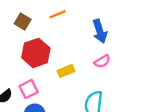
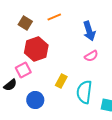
yellow rectangle: (66, 71) -> (61, 81), moved, turned -40
pink square: (29, 89) -> (23, 70), moved

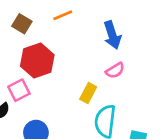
yellow rectangle: (61, 81) -> (88, 93), moved

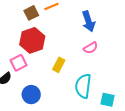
brown square: (22, 24) -> (31, 13), moved, turned 32
yellow rectangle: (88, 93) -> (59, 65), moved

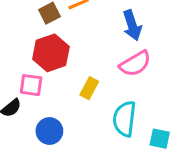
pink semicircle: (91, 48) -> (135, 64), size x1.5
pink square: (18, 63) -> (31, 85), turned 35

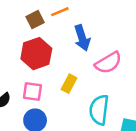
blue arrow: (132, 25) -> (82, 38), moved
pink square: (31, 85) -> (32, 91), moved

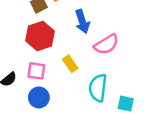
yellow rectangle: (69, 84) -> (70, 64), turned -63

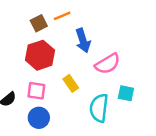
cyan square: (126, 104) -> (126, 93), moved

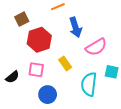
brown square: (39, 23) -> (22, 19), moved
blue circle: (39, 118) -> (48, 95), moved

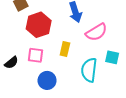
yellow rectangle: (65, 64) -> (65, 49), turned 48

